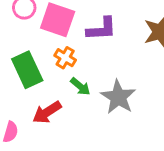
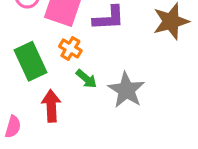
red arrow: (47, 112) -> (51, 106), turned 120

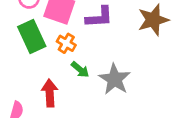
green rectangle: (31, 61) -> (32, 36), moved

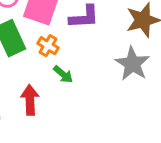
gray star: (115, 79) -> (132, 64), moved

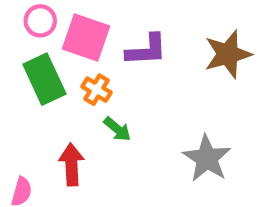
gray star: (132, 64) -> (207, 158), moved

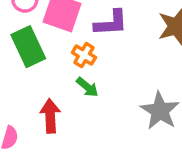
orange cross: (97, 90) -> (84, 55), moved

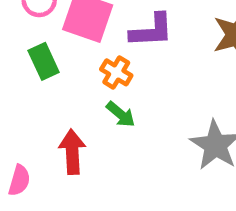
green rectangle: (28, 47) -> (44, 61), size x0.7

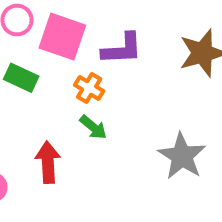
green rectangle: (44, 61) -> (21, 78), turned -40

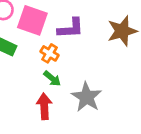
gray star: (182, 156) -> (87, 97), moved
red arrow: (48, 162) -> (44, 106), moved

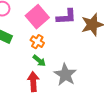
pink square: (32, 20) -> (37, 17), moved, turned 30
purple L-shape: (71, 28) -> (66, 17), moved

